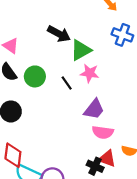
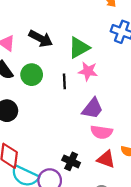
black arrow: (59, 34) -> (41, 39), moved
black line: (67, 83) -> (64, 81), turned 32
black cross: (95, 166) -> (71, 161), moved

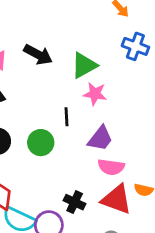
green circle: (32, 75) -> (41, 143), moved
black line: (64, 81) -> (66, 117), moved
red triangle: (106, 159) -> (117, 199), size x1.4

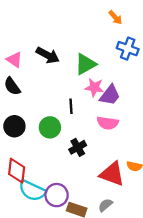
purple trapezoid: (100, 138) -> (110, 95), moved
pink semicircle: (111, 167) -> (108, 123), moved
black cross: (75, 202) -> (78, 147), moved, turned 35

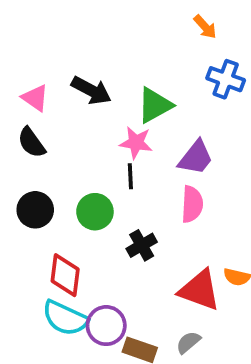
pink star: (94, 87) -> (136, 143), moved
pink semicircle: (108, 123) -> (192, 204), turned -95
red diamond: (17, 171) -> (65, 275), moved

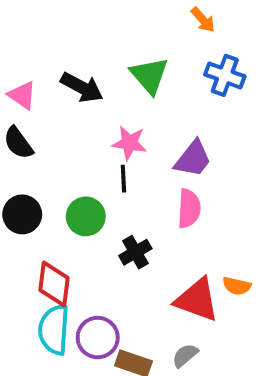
green triangle: (155, 105) -> (149, 75), moved, turned -42
cyan semicircle: (65, 318) -> (54, 330), turned 69

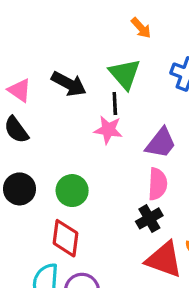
orange arrow: (203, 20) -> (141, 28), moved
black line: (123, 179) -> (115, 103), moved
black cross: (135, 252) -> (149, 218), moved
red diamond: (54, 284) -> (66, 238), moved

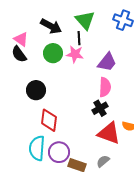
pink triangle: (20, 90) -> (21, 39), moved
black circle: (20, 189) -> (36, 90), moved
green circle: (72, 191) -> (53, 53), moved

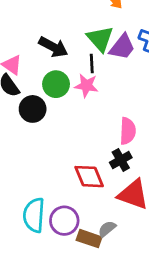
purple trapezoid: (107, 62) -> (122, 47), moved
black circle: (36, 90) -> (33, 109), moved
red diamond: (49, 120) -> (89, 177), moved, turned -30
gray semicircle: (103, 161) -> (107, 229), moved

